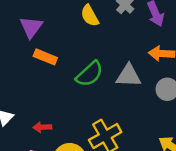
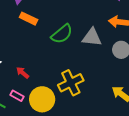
red arrow: (42, 127) -> (23, 73), turned 40

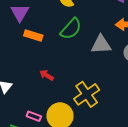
green semicircle: (62, 34) -> (71, 29), moved
red arrow: (23, 73) -> (47, 75), moved

